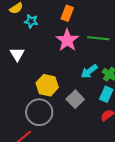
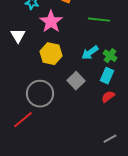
pink star: (67, 40) -> (51, 22), moved
yellow hexagon: (47, 85) -> (51, 54), moved

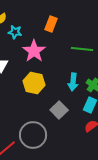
cyan arrow: (90, 53) -> (73, 82), turned -48
gray circle: (40, 94) -> (33, 135), moved

